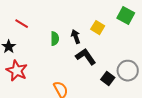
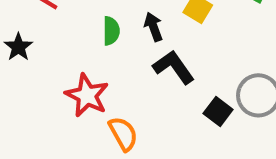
red star: (17, 71) -> (87, 95), moved

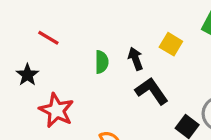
red star: (87, 95) -> (56, 110), moved

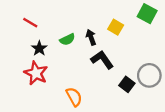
green semicircle: (102, 62) -> (67, 39), turned 64
black star: (27, 75) -> (39, 48), moved

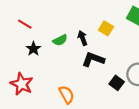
black L-shape: (102, 60) -> (93, 59), turned -35
red star: (36, 73) -> (22, 84), moved

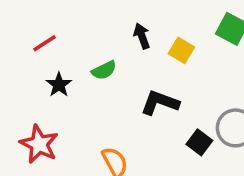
red line: (25, 24) -> (45, 43), turned -64
black arrow: (83, 38) -> (142, 36), moved

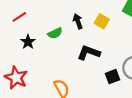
black arrow: (142, 36) -> (78, 21), moved
black square: (199, 142) -> (113, 77), turned 32

